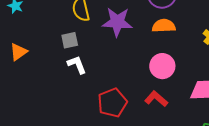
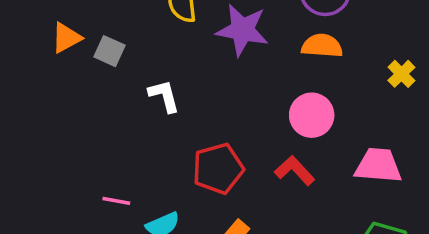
gray square: (70, 40) -> (110, 51), moved, turned 30
orange triangle: (19, 52) -> (66, 38), moved

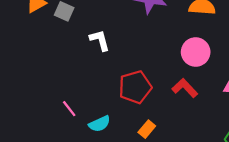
pink line: (116, 201) -> (69, 109), turned 42

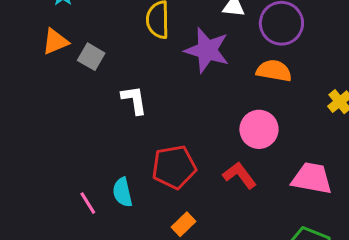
pink line: (69, 109) -> (88, 203), moved
cyan semicircle: (99, 124) -> (122, 192), moved, turned 95

